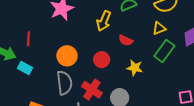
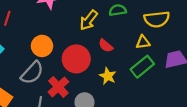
red circle: (102, 60) -> (76, 59), size x1.6
gray semicircle: (64, 83) -> (32, 73), turned 35

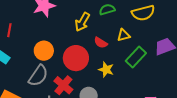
yellow triangle: (143, 42) -> (124, 35), moved

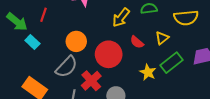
yellow triangle: (124, 35) -> (162, 38), turned -32
yellow star: (106, 70) -> (148, 72), moved

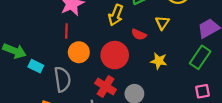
red line: (44, 15) -> (66, 31), moved
green rectangle: (171, 63) -> (200, 57), moved
gray semicircle: (66, 67) -> (62, 79), moved, turned -35

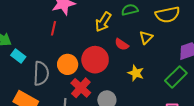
orange circle: (79, 52) -> (68, 64), moved

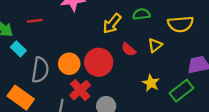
red line: (54, 28) -> (35, 21), moved, turned 64
yellow star: (136, 73) -> (151, 83), moved

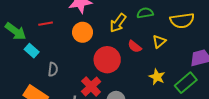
orange circle: (69, 64) -> (82, 32), moved
gray semicircle: (40, 70) -> (53, 69), size x0.6

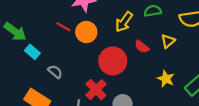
red line: (46, 24) -> (63, 27), moved, turned 40
gray semicircle: (53, 69) -> (55, 72), turned -56

